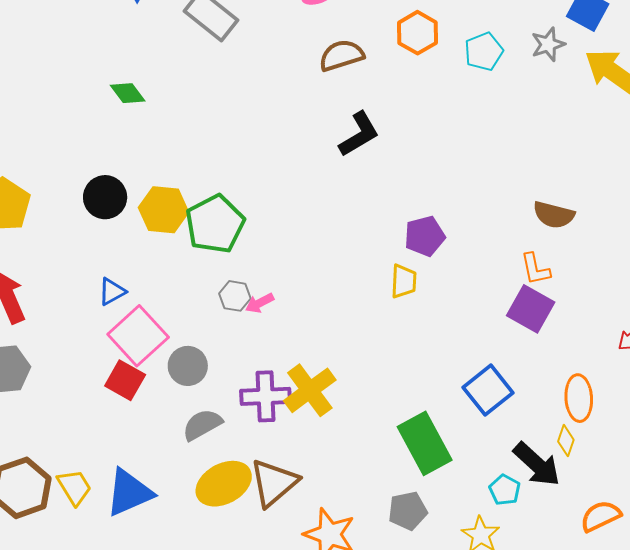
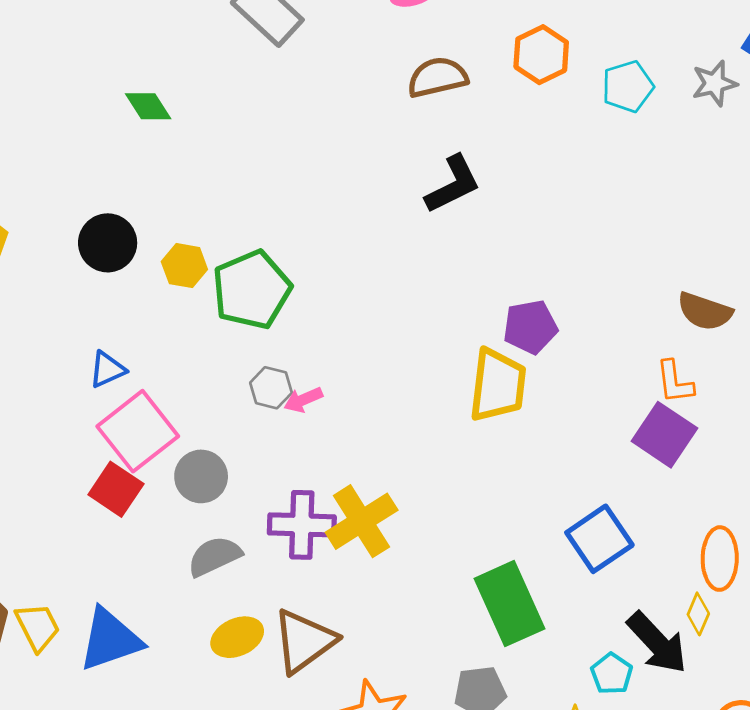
yellow hexagon: (164, 210) -> (184, 266), size x0.7
yellow trapezoid: (404, 281) -> (498, 385), size x1.6
yellow ellipse: (224, 484) -> (237, 637), size x0.7

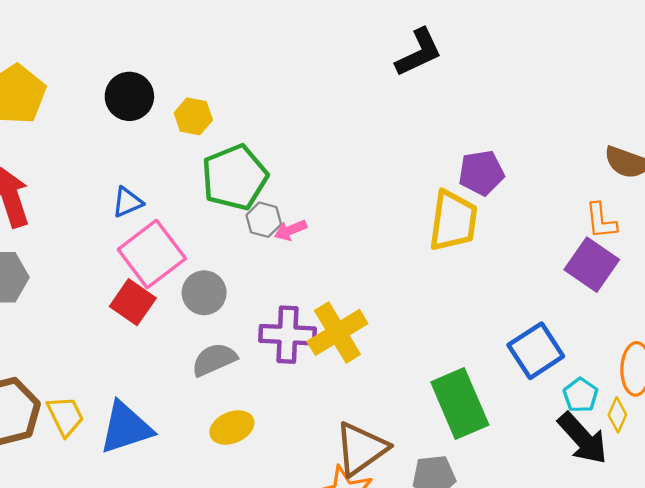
green pentagon: (252, 290) -> (235, 177), moved
brown triangle: (304, 641) -> (361, 449), moved
cyan pentagon: (612, 674) -> (581, 395), moved

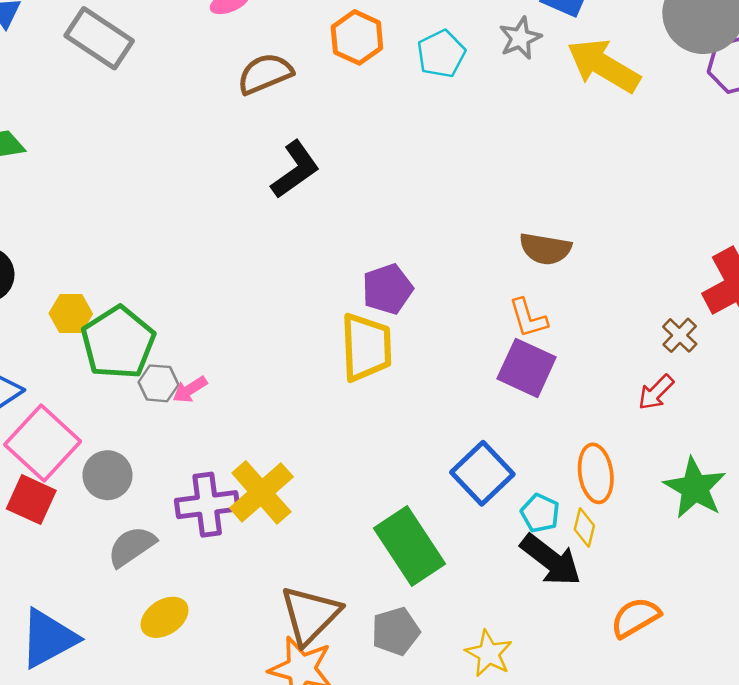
yellow hexagon: (193, 116) -> (71, 314), moved

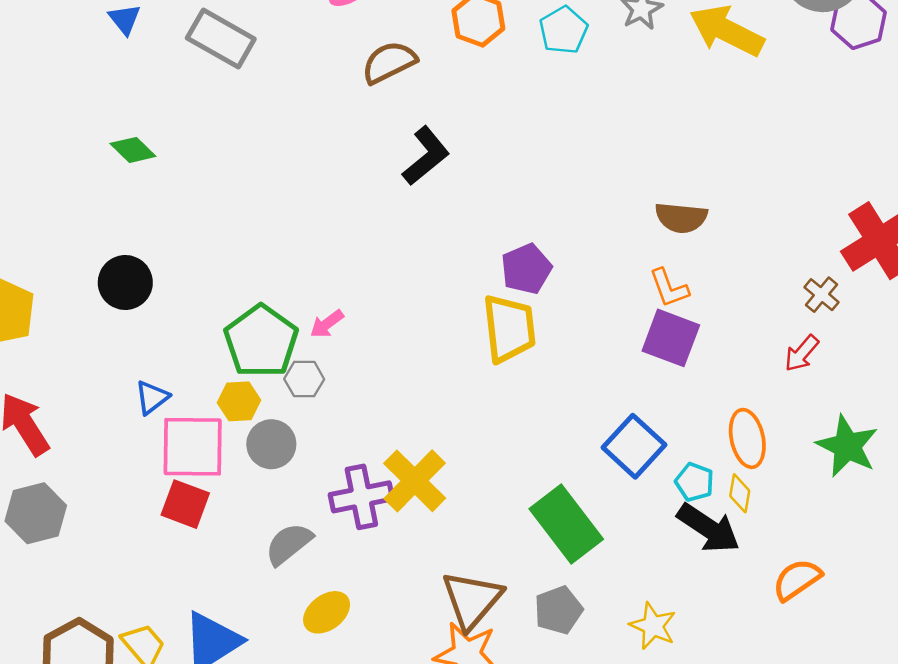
yellow hexagon: (71, 314) -> (239, 401), moved
pink arrow: (190, 390) -> (327, 324), moved
pink square: (43, 443) -> (193, 447), turned -38
gray circle: (107, 475) -> (271, 444), moved

